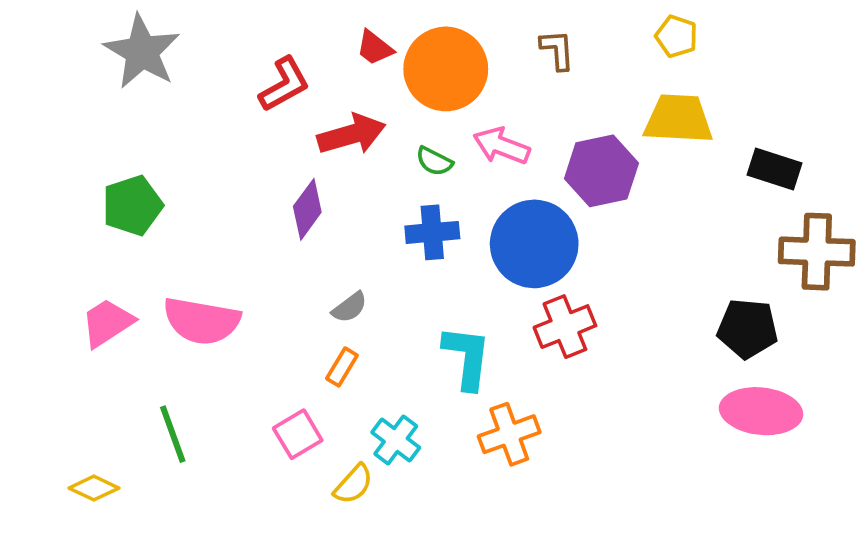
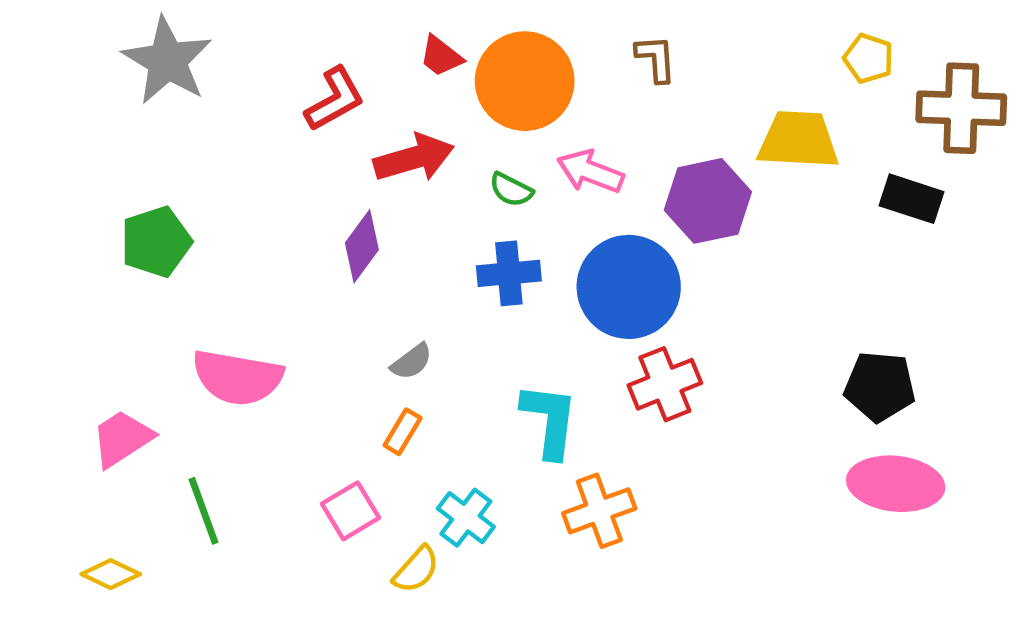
yellow pentagon: (676, 36) -> (868, 58), moved
brown cross: (817, 252) -> (961, 108), moved
pink trapezoid: (107, 323) -> (122, 438), moved

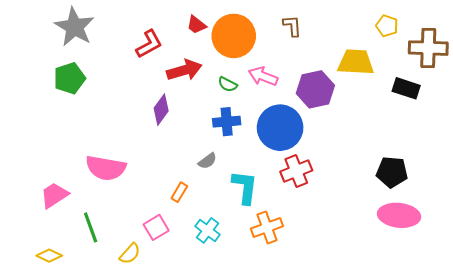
green pentagon: (156, 242) -> (69, 78), moved
gray semicircle: (412, 362) -> (207, 161), moved
yellow semicircle: (416, 570) -> (130, 254), moved

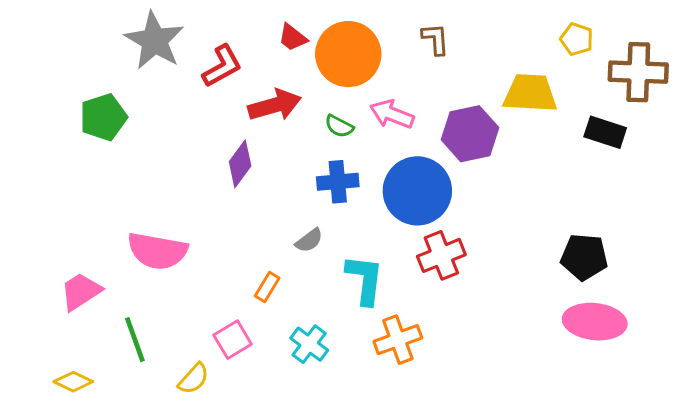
gray star: (74, 27) -> (154, 41), moved

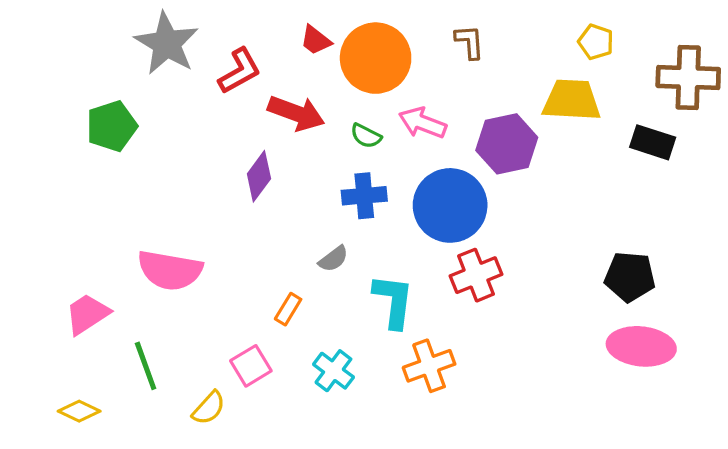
yellow pentagon: (577, 39) -> (596, 42), moved
red arrow: (275, 105) -> (296, 113), turned 36

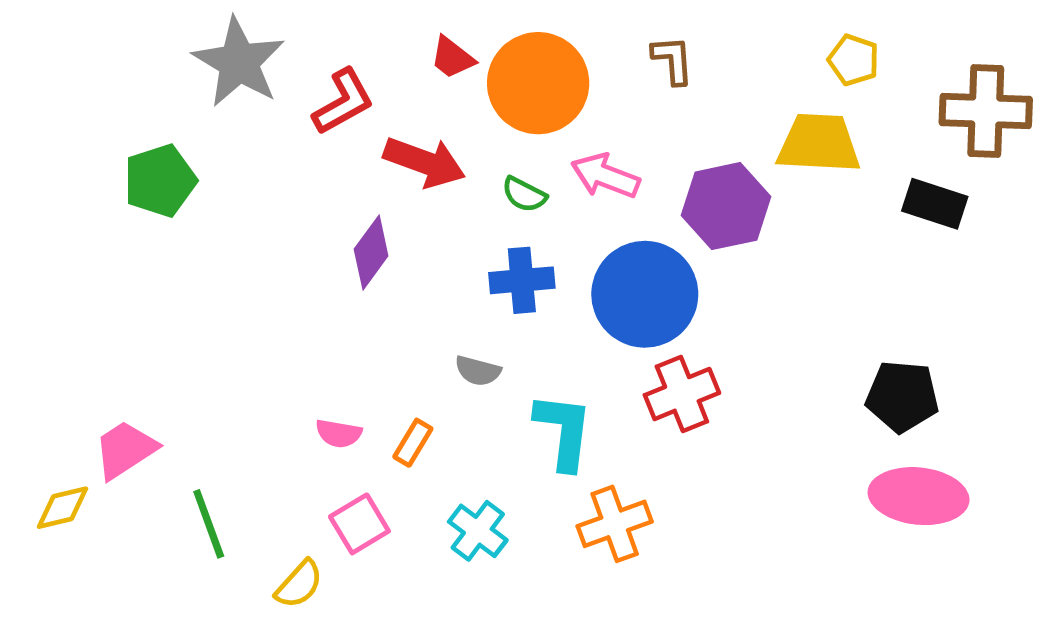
gray semicircle: (333, 259) -> (478, 371), turned 52
pink semicircle: (170, 270) -> (339, 433), moved, size x0.5
yellow diamond: (79, 411) -> (63, 508), moved, turned -39

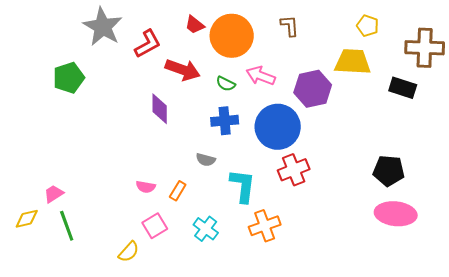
purple diamond: (371, 252) -> (160, 109), turned -36
pink trapezoid: (125, 450) -> (54, 194), size x0.7
green line: (209, 524) -> (67, 226), moved

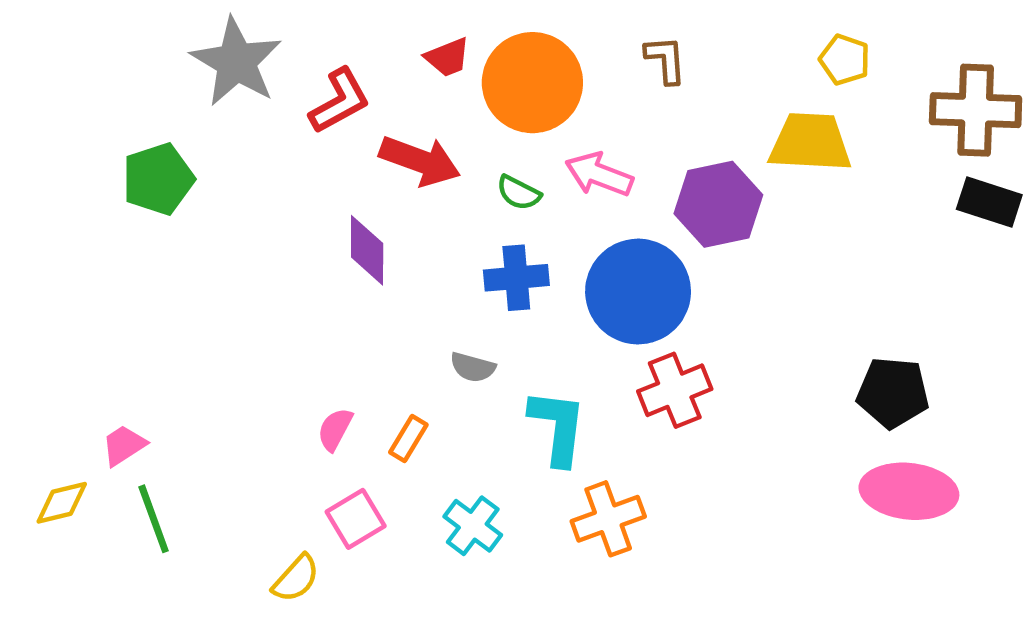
red trapezoid: (195, 25) -> (447, 57), turned -60
black rectangle: (403, 88) -> (989, 202), moved
pink semicircle: (146, 187) -> (335, 429), turned 108

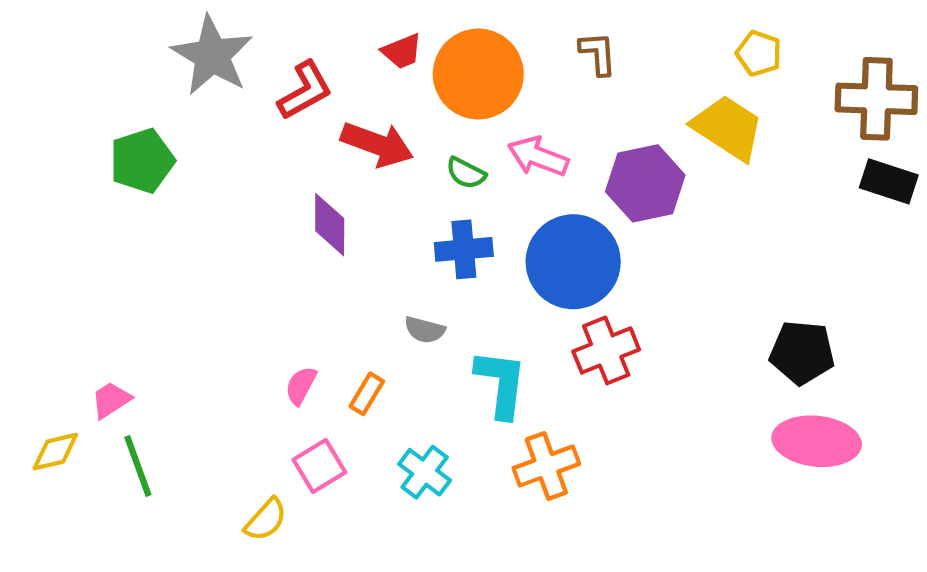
yellow trapezoid: (810, 142) -> (728, 128), turned 30

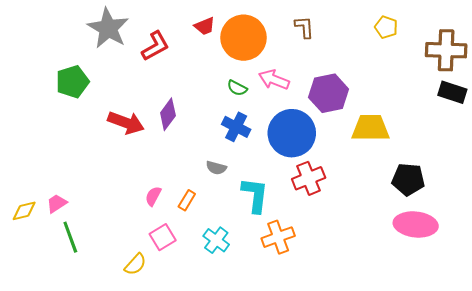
yellow trapezoid: (728, 128) -> (371, 128), moved, turned -33
red arrow: (377, 144) -> (126, 123), moved
purple diamond: (330, 225) -> (168, 114), turned 36
blue cross: (464, 249) -> (236, 127), turned 32
yellow diamond: (55, 452) -> (24, 211), moved

